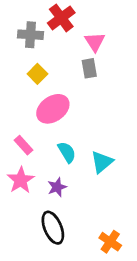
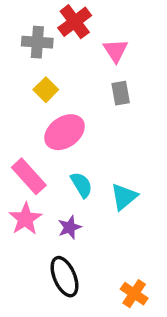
gray rectangle: (89, 68) -> (121, 93), moved
pink rectangle: (24, 145) -> (29, 176), size x1.5

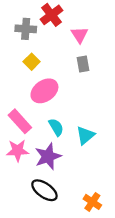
pink star: (25, 219) -> (18, 151), turned 30
purple star: (70, 227) -> (48, 156), size x1.6
black ellipse: (64, 277) -> (44, 190), turned -32

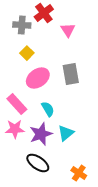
gray rectangle: (83, 64) -> (71, 74), moved, size x1.5
cyan triangle: (85, 135) -> (66, 133), moved

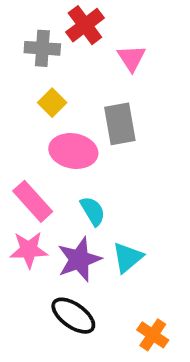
gray rectangle: (71, 74) -> (120, 124), moved
pink ellipse: (38, 78) -> (73, 151), turned 45

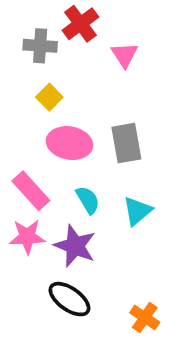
gray rectangle: (120, 124) -> (126, 143), moved
cyan triangle: (128, 257) -> (137, 211), moved
purple star: (79, 259) -> (75, 246), turned -30

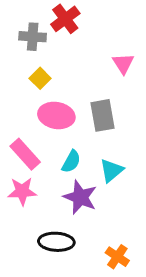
pink triangle: (125, 55) -> (123, 63), moved
cyan semicircle: (88, 200) -> (71, 162), turned 60
purple star: (75, 246) -> (80, 197), moved
black ellipse: (69, 299) -> (56, 242), turned -32

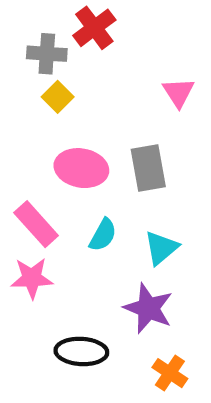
yellow square: (40, 78) -> (58, 97), moved
purple star: (80, 197) -> (148, 308), moved

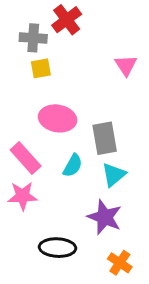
yellow square: (58, 97) -> (41, 68), turned 35
gray rectangle: (148, 168) -> (105, 138), moved

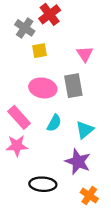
gray cross: (33, 38) -> (25, 28), turned 30
pink triangle: (126, 65) -> (85, 54), moved
yellow square: (41, 68) -> (39, 51), moved
gray rectangle: (105, 138) -> (73, 86), moved

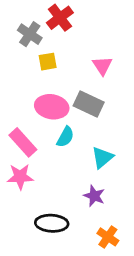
gray rectangle: (73, 86) -> (89, 104), turned -55
cyan semicircle: (54, 123) -> (65, 137), moved
purple star: (78, 162) -> (94, 196), size x0.7

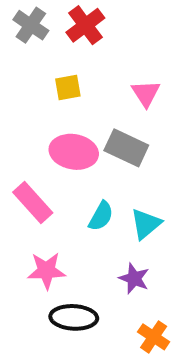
gray cross: (30, 34) -> (31, 25), moved
cyan semicircle: (65, 137) -> (101, 216), moved
pink star: (20, 177) -> (46, 271), moved

